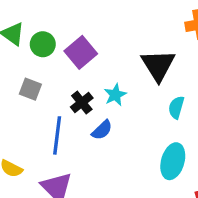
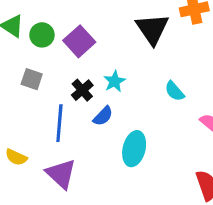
black triangle: (158, 65) -> (152, 29), moved
cyan semicircle: (176, 107) -> (174, 91), turned -55
cyan ellipse: (173, 161) -> (134, 149), moved

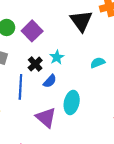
cyan semicircle: (174, 91) -> (98, 63), turned 112
purple triangle: (61, 174) -> (46, 117), moved

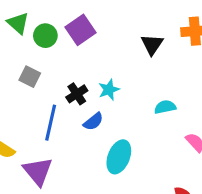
black triangle: (81, 21) -> (152, 44), size x0.7
purple square: (32, 31) -> (81, 30), moved
purple triangle: (46, 117) -> (38, 171), moved

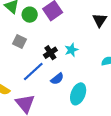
blue semicircle: (93, 122) -> (57, 79), moved
blue line: (51, 123) -> (33, 72), turned 35

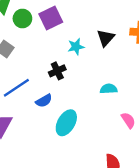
cyan star: (71, 50) -> (76, 47), moved
black cross: (50, 53) -> (57, 71), moved

